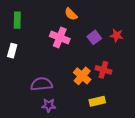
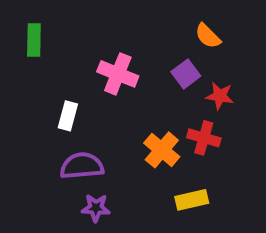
orange semicircle: (71, 14) -> (208, 36), moved
red star: (117, 35) -> (220, 96), moved
white rectangle: (12, 51) -> (68, 116), moved

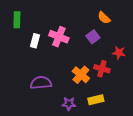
red star: (220, 96) -> (119, 53), moved
white rectangle: (68, 116) -> (35, 41), moved
purple star: (96, 208) -> (69, 104), moved

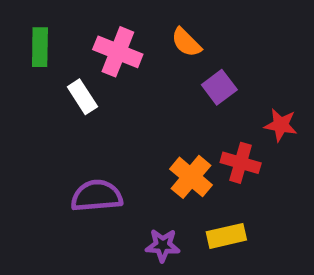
orange semicircle: (104, 18) -> (186, 42), moved
pink cross: (59, 37) -> (118, 52), moved
white rectangle: (35, 41) -> (82, 97), turned -48

